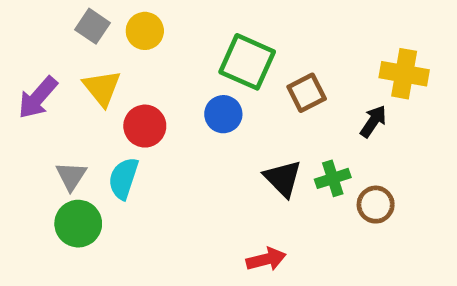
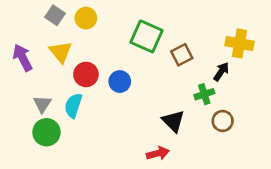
purple arrow: (38, 98) -> (23, 58), turned 112
blue circle: (223, 114) -> (120, 82), moved
black triangle: (283, 178) -> (173, 121), moved
green cross: (333, 178) -> (204, 94), moved

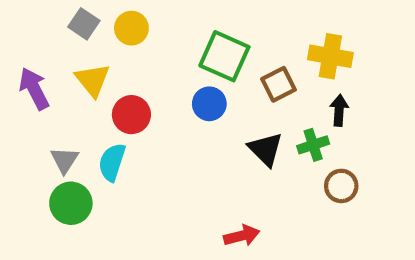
yellow cross: (240, 43) -> (330, 56), moved
black arrow: (221, 72) -> (339, 110), turned -30
blue circle: (120, 82) -> (209, 104), moved
black triangle: (173, 121) -> (266, 149), moved

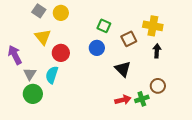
green square: (224, 56) -> (104, 26), size x0.6
purple arrow: (34, 89) -> (15, 55), moved
green cross: (313, 145) -> (142, 99), moved
red arrow: (242, 236) -> (123, 100), moved

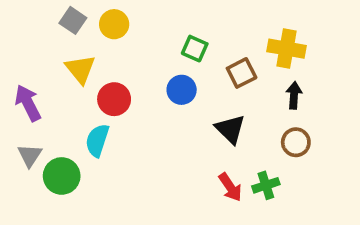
gray triangle: (30, 74) -> (30, 155), moved
brown circle: (158, 86) -> (296, 142), moved
red arrow: (123, 100) -> (230, 187), turned 70

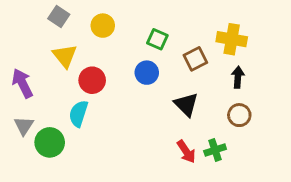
yellow circle: (114, 24) -> (103, 26), moved

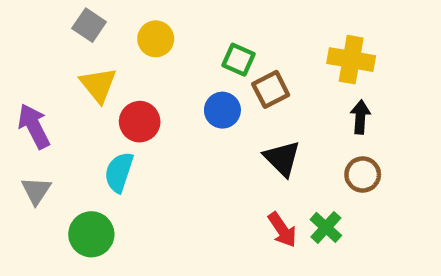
brown square: (195, 59) -> (271, 89), moved
green circle: (50, 142) -> (91, 234), moved
green cross: (215, 150) -> (326, 227), turned -30

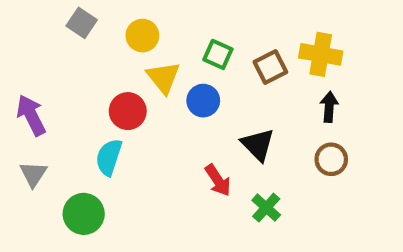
yellow triangle: (98, 85) -> (163, 77), moved
brown square: (271, 89) -> (270, 67), moved
green cross: (326, 227) -> (266, 208), moved
red arrow: (282, 230) -> (218, 180), moved

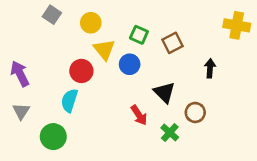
yellow cross: (321, 54) -> (237, 25), moved
brown circle: (331, 159) -> (195, 112), moved

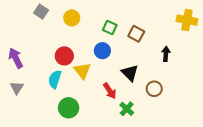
brown square: (172, 43) -> (136, 34), turned -35
yellow triangle: (104, 50) -> (82, 71), moved
green cross: (170, 133) -> (127, 109), moved
green circle: (53, 137) -> (69, 108), moved

